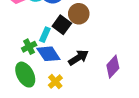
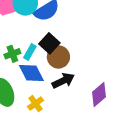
brown circle: (79, 14) -> (58, 57), moved
green cross: (29, 47) -> (12, 54), moved

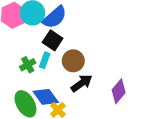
black square: (49, 43) -> (53, 40), moved
blue diamond: (31, 73) -> (46, 97), moved

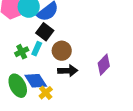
black arrow: (82, 83) -> (68, 71), turned 30
purple diamond: (119, 91) -> (104, 65), moved

